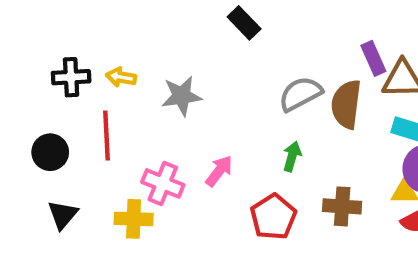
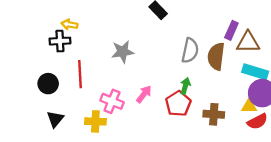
purple rectangle: (373, 58) -> (231, 30), turned 48
yellow arrow: (121, 77) -> (69, 24), moved
gray semicircle: (300, 94) -> (190, 50), turned 130
red pentagon: (273, 217) -> (178, 104), moved

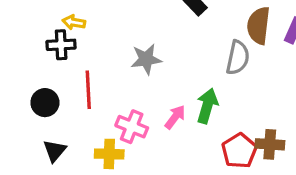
brown semicircle: (216, 56) -> (259, 26), moved
green arrow: (185, 86) -> (207, 106), moved, size x1.5
red pentagon: (178, 104) -> (239, 151), moved

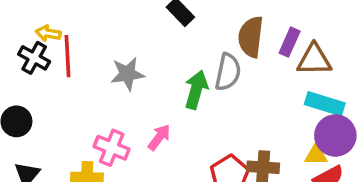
black cross: (61, 45) -> (34, 58), turned 32
red line: (88, 90) -> (68, 56), moved
green arrow: (207, 106) -> (196, 90), moved

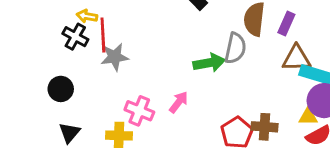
brown triangle: (314, 60) -> (296, 58), moved
gray star: (127, 74) -> (115, 57), moved
green arrow: (196, 90) -> (209, 63), turned 64

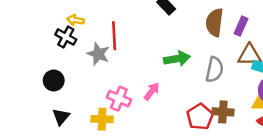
red line: (103, 35) -> (114, 36), moved
gray semicircle: (235, 48) -> (214, 70), moved
gray star: (115, 57) -> (98, 54), turned 30

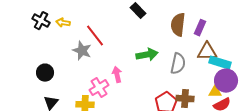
red line: (114, 36) -> (95, 36), turned -35
black cross: (66, 37) -> (41, 21), moved
pink arrow: (152, 91) -> (117, 75), moved, turned -49
pink cross: (119, 99) -> (99, 88), turned 36

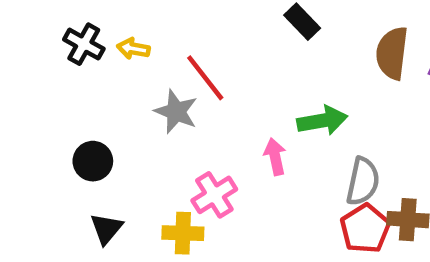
gray semicircle: (178, 64) -> (363, 181), moved
pink arrow: (117, 75) -> (275, 157), moved

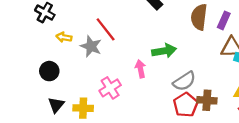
yellow arrow: (133, 49) -> (64, 37), moved
gray semicircle: (363, 181) -> (184, 81), turned 45
yellow cross: (183, 233) -> (83, 108), moved

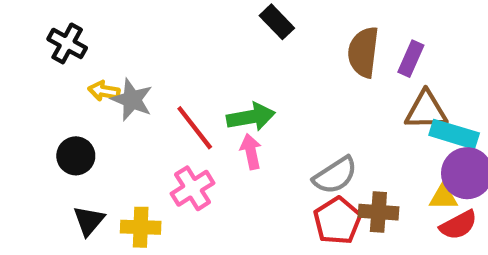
red line: (106, 29) -> (195, 128), moved
gray star: (91, 46) -> (132, 100), moved
green arrow: (164, 51) -> (251, 117), moved

